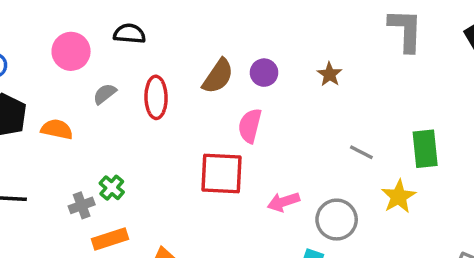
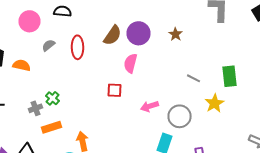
purple circle: (264, 73) -> (138, 33), size x1.5
red square: (222, 174) -> (114, 90), size x0.6

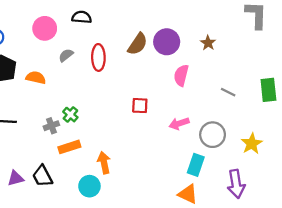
pink semicircle: (130, 63) -> (181, 75), moved
yellow star: (214, 103) -> (252, 144), moved

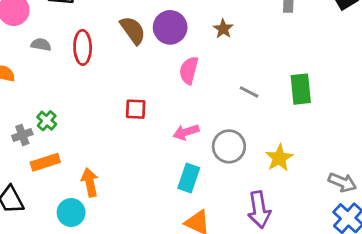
brown semicircle: (138, 44) -> (133, 30), turned -70
gray semicircle: (66, 55) -> (41, 45), turned 48
cyan rectangle: (196, 165) -> (189, 178), moved

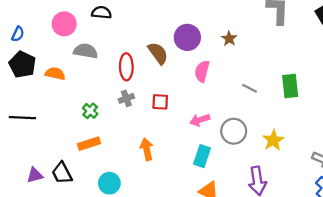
brown semicircle: (133, 30) -> (158, 53), moved
gray semicircle: (41, 45) -> (86, 51), size x1.5
red ellipse: (83, 47) -> (126, 67), moved
gray cross: (22, 135) -> (126, 98), moved
orange arrow: (90, 182) -> (147, 149), moved

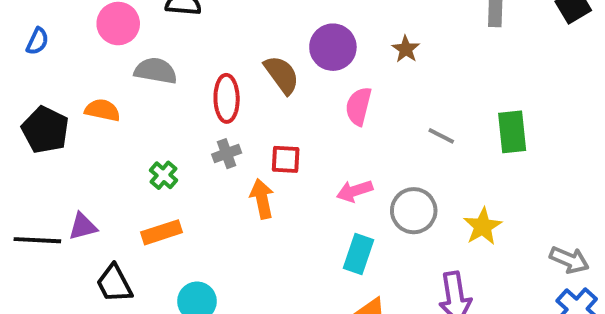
black pentagon: (22, 65) -> (45, 130), moved
black line: (22, 118) -> (37, 240), moved
orange arrow: (147, 149) -> (262, 199), moved
purple triangle: (35, 175) -> (83, 226), moved

